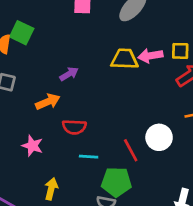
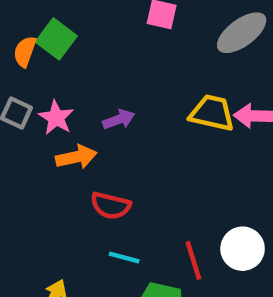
pink star: (32, 146) -> (56, 118), moved

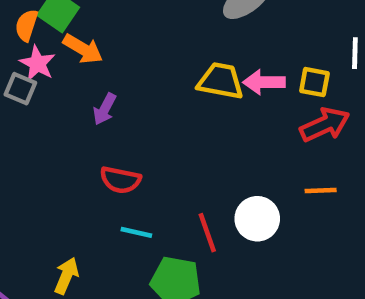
pink star: (56, 118) -> (37, 63), moved
purple arrow: (119, 119) -> (105, 109), moved, turned 140
orange arrow: (76, 157) -> (83, 49), moved, turned 45

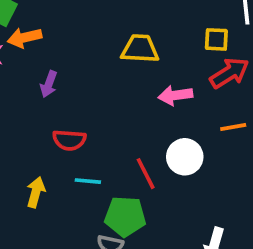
orange arrow: (83, 49) -> (25, 38), turned 144
pink arrow: (264, 82) -> (175, 95), moved
yellow arrow: (66, 276) -> (36, 192), moved

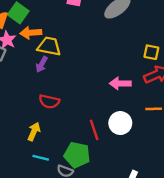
yellow trapezoid: (140, 49) -> (49, 46), moved
cyan line: (88, 181) -> (41, 158), moved
yellow arrow: (36, 192) -> (34, 132), moved

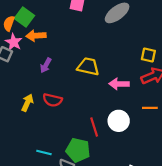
yellow trapezoid: (49, 46) -> (88, 67), moved
yellow arrow: (34, 132) -> (27, 103), moved

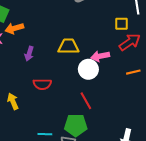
yellow arrow: (27, 103) -> (13, 101), moved, turned -35
white circle: (119, 121) -> (88, 69), moved

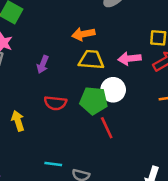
orange arrow: (14, 28) -> (83, 34), moved
pink arrow: (100, 56) -> (129, 59), moved
green pentagon: (76, 125) -> (94, 101), moved

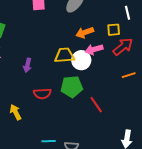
orange arrow: (83, 34) -> (85, 32), moved
white circle: (113, 90) -> (81, 60), moved
red line: (107, 128) -> (96, 105), moved

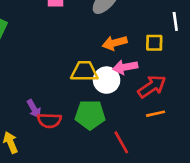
red arrow: (123, 47) -> (152, 87), moved
purple arrow: (27, 65) -> (34, 109), moved, turned -48
orange line: (129, 75) -> (156, 114), moved

